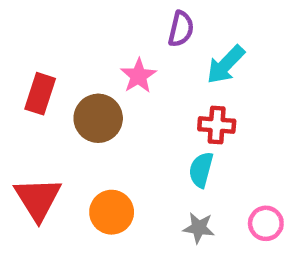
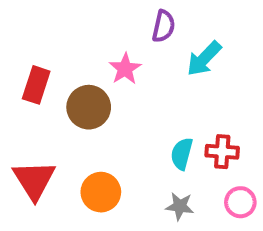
red cross: (217, 125) -> (222, 152), moved

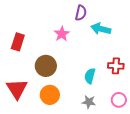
cyan arrow: (204, 59) -> (101, 29), turned 60
brown circle: (89, 107) -> (46, 66), moved
red cross: (222, 152) -> (116, 66), moved

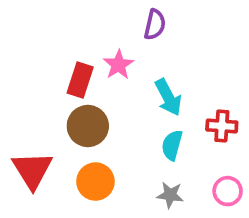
cyan arrow: (101, 29) -> (168, 97), moved, turned -132
red rectangle: (18, 42) -> (80, 80), moved

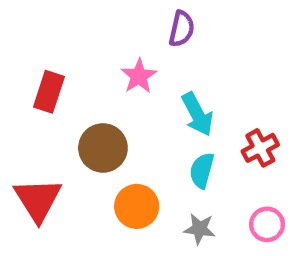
red rectangle: (80, 80) -> (49, 92), moved
red cross: (222, 126) -> (260, 148), turned -32
orange circle: (95, 182) -> (137, 206), moved

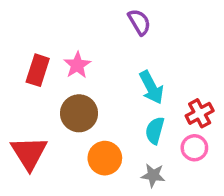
purple semicircle: (182, 29) -> (139, 22), turned -44
pink star: (139, 76) -> (77, 65), moved
pink circle: (267, 224) -> (194, 148), moved

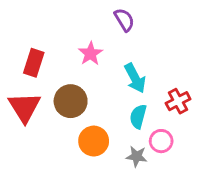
pink star: (77, 65) -> (91, 54), moved
pink circle: (194, 148) -> (161, 141), moved
red triangle: (29, 153) -> (25, 107), moved

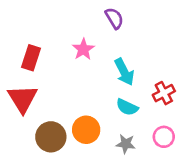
brown circle: (71, 101) -> (51, 137), moved
cyan semicircle: (138, 116) -> (127, 107), turned -80
pink circle: (161, 141) -> (164, 137), moved

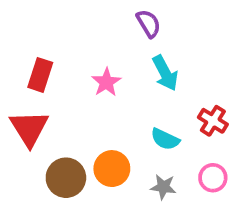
pink star: (83, 49) -> (106, 82), moved
cyan arrow: (124, 72) -> (165, 73), moved
red cross: (164, 93) -> (213, 121), turned -30

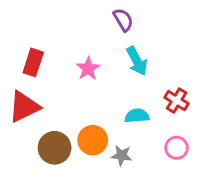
red triangle: (29, 128) -> (24, 107), turned 36
cyan semicircle: (165, 139) -> (137, 116), turned 150
gray star: (163, 187) -> (122, 155), moved

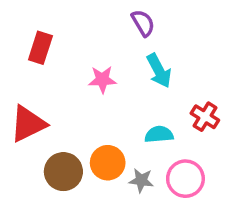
red rectangle: (33, 62) -> (40, 48), moved
pink star: (88, 69) -> (102, 80), turned 30
pink circle: (177, 148) -> (185, 179), moved, size x1.4

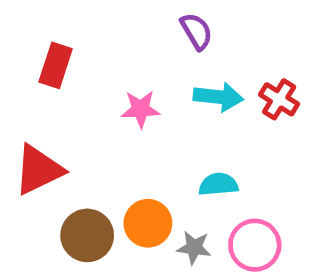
cyan arrow: (159, 71) -> (218, 97), turned -56
red cross: (205, 117) -> (279, 99), moved

